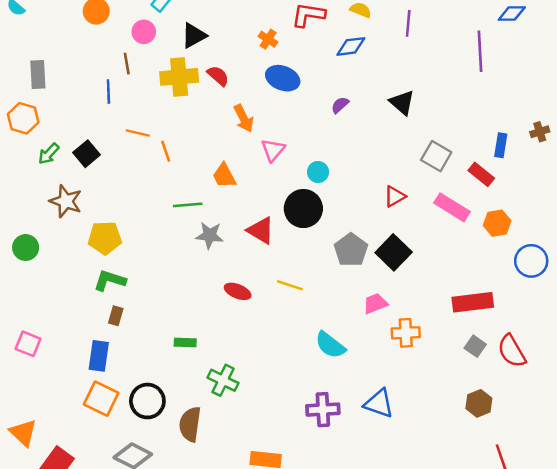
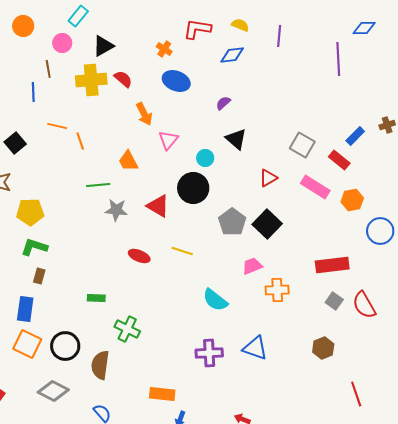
black triangle: (402, 103) -> (236, 139), moved
blue rectangle: (501, 145) -> (355, 136), turned 36
brown hexagon: (479, 403) -> (323, 348), moved

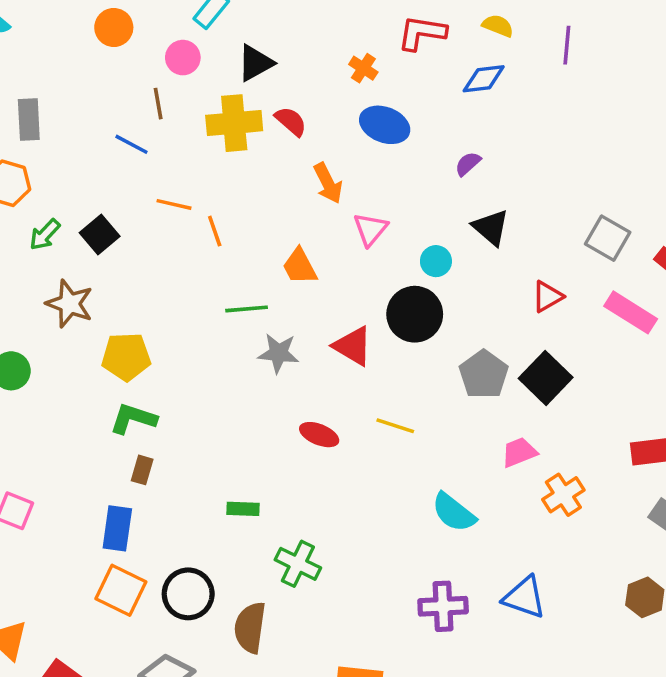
blue line: (33, 92) -> (132, 144), turned -60
orange cross: (277, 290) -> (563, 495), turned -30

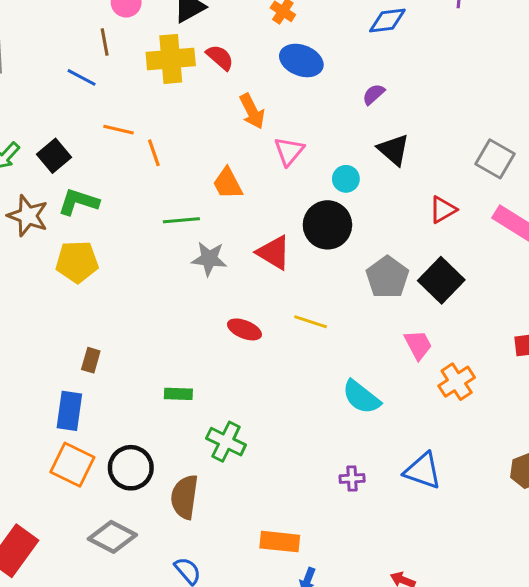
green L-shape: (133, 419) -> (79, 202), moved
pink trapezoid: (519, 452) -> (418, 345), turned 84
purple cross: (443, 606) -> (352, 478), size x0.6

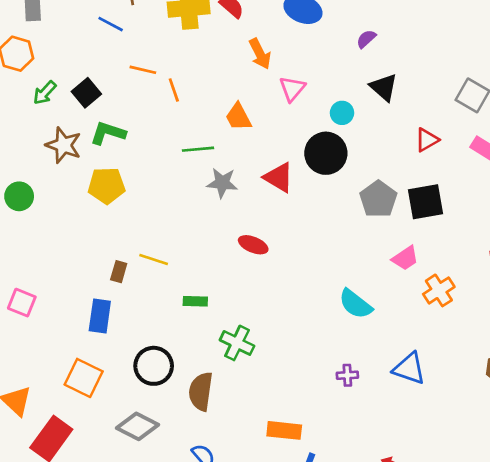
black square: (441, 280) -> (425, 202), turned 36
yellow line: (311, 322) -> (154, 260), moved
pink trapezoid: (418, 345) -> (405, 258), turned 84
orange square: (72, 465) -> (84, 378), moved

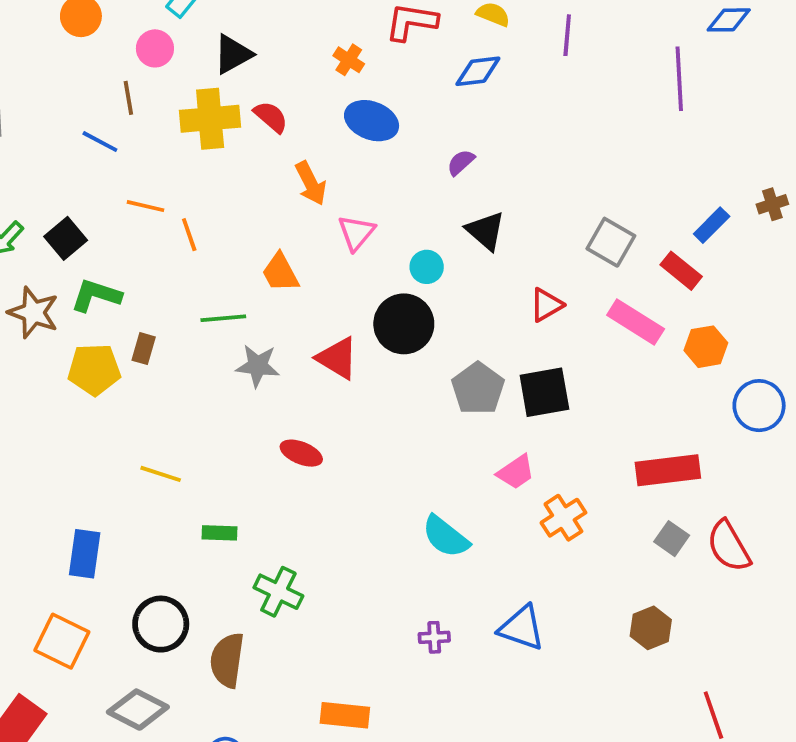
brown rectangle: (119, 272) -> (144, 349), moved

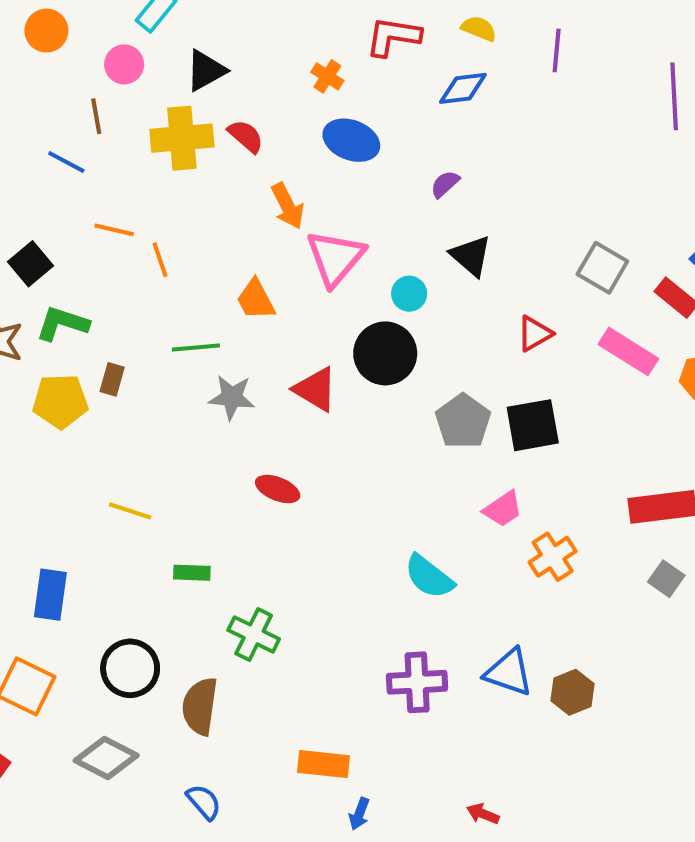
pink triangle: (356, 233) -> (335, 258), size x1.5
brown hexagon: (651, 628) -> (573, 692), moved
purple cross: (434, 637) -> (417, 682), size x1.8

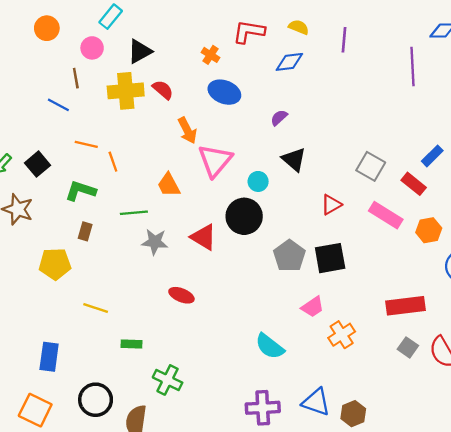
green L-shape: (62, 324) -> (80, 191), moved
yellow pentagon: (60, 401) -> (55, 264), moved

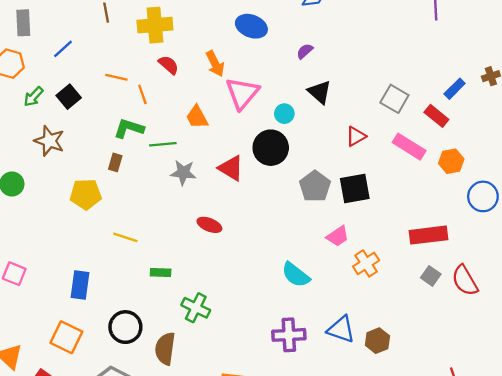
red semicircle: (163, 90) -> (169, 65), moved
blue line: (58, 105) -> (63, 49), moved, turned -70
green L-shape: (80, 191) -> (129, 128), moved

